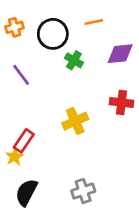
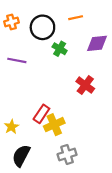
purple line: (21, 75) -> (17, 60), turned -42
red cross: (121, 103) -> (85, 85), moved, turned 30
yellow cross: (75, 121) -> (54, 125), moved
red rectangle: (24, 141) -> (41, 114), moved

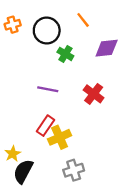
orange line: (76, 18) -> (83, 20), turned 64
purple line: (17, 60) -> (48, 89), moved
yellow star: (12, 127) -> (13, 154), moved

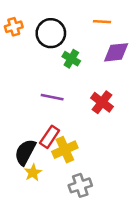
orange line: (83, 20) -> (102, 22), moved, turned -49
yellow star: (13, 154) -> (33, 173), moved
black semicircle: (23, 171) -> (25, 152), moved

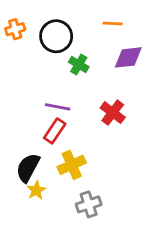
red rectangle: (50, 137) -> (55, 131), moved

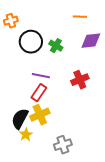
black circle: (56, 36) -> (31, 42), moved
red cross: (113, 113) -> (80, 80), turned 30
yellow cross: (72, 165) -> (40, 115), moved

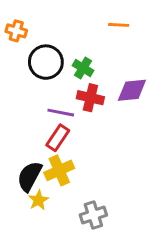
orange cross: (11, 21) -> (16, 31), turned 32
purple diamond: (91, 41) -> (132, 90), moved
red cross: (80, 80) -> (90, 98), moved, turned 36

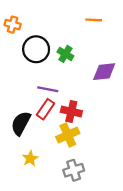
red cross: (90, 98) -> (71, 112), moved
yellow cross: (59, 170) -> (68, 135), moved
black semicircle: (30, 176) -> (21, 123), moved

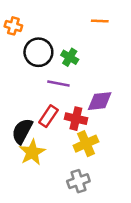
purple diamond: (104, 72) -> (100, 101), moved
purple line: (48, 89) -> (58, 84), moved
yellow cross: (68, 135) -> (86, 144), moved
yellow star: (30, 158) -> (32, 152), moved, size x1.5

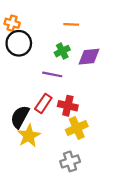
orange line: (100, 21) -> (71, 24), moved
black circle: (38, 52) -> (19, 43), moved
green cross: (70, 57) -> (62, 51), turned 32
purple diamond: (100, 101) -> (89, 57), moved

